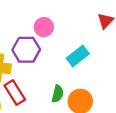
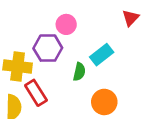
green semicircle: (58, 94) -> (79, 72), moved

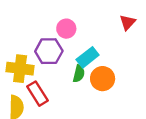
cyan rectangle: (102, 55) -> (88, 57), moved
orange circle: (104, 102) -> (103, 79), moved

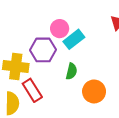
cyan rectangle: (88, 57) -> (74, 39), moved
orange circle: (103, 79) -> (94, 91), moved

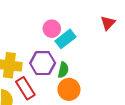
purple hexagon: (43, 50) -> (43, 63), moved
orange circle: (94, 91) -> (69, 89), moved

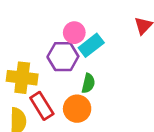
purple hexagon: (43, 63) -> (63, 57), moved
orange circle: (69, 89) -> (77, 109), moved

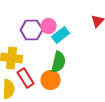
purple hexagon: (63, 57) -> (32, 30), moved
green semicircle: (88, 83) -> (59, 62), size x1.5

